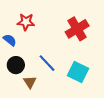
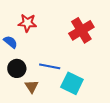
blue line: (47, 63) -> (50, 66), turned -36
cyan square: (78, 72) -> (72, 83), moved

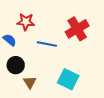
blue line: (50, 66) -> (47, 44), moved

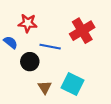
black circle: (16, 65) -> (30, 62), moved
brown triangle: (30, 82) -> (45, 87), moved

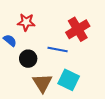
blue line: (50, 47) -> (58, 50), moved
brown triangle: (45, 87) -> (42, 83), size x1.5

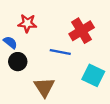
black circle: (28, 59) -> (18, 62), moved
cyan square: (69, 80) -> (93, 75), moved

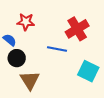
brown triangle: (44, 87) -> (30, 80), moved

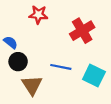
red star: (26, 22) -> (38, 15), moved
blue line: (57, 49) -> (61, 67), moved

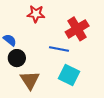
blue line: (61, 67) -> (59, 49), moved
cyan square: (94, 76) -> (69, 75), moved

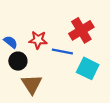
red star: (36, 14) -> (38, 40), moved
cyan square: (69, 75) -> (88, 68), moved

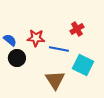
red cross: (81, 30) -> (77, 29), size x0.6
brown triangle: (32, 84) -> (55, 80), moved

